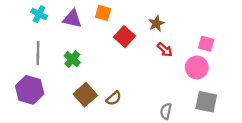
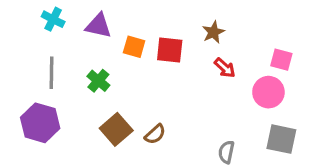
orange square: (103, 13) -> (134, 47), moved
red square: (124, 37) -> (170, 50), turned -36

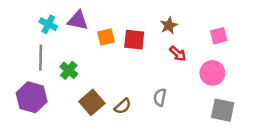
cyan cross: (53, 19) -> (48, 24), moved
orange square: (134, 47) -> (106, 37), turned -30
pink square: (281, 60) -> (219, 36), moved, turned -30
green cross: (98, 81) -> (69, 70), moved
gray semicircle: (226, 152) -> (160, 97), moved

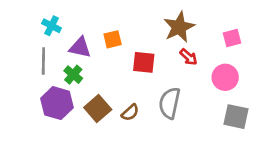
purple triangle: (78, 20) -> (80, 47), moved
brown star: (169, 25) -> (179, 27), size x1.6
red square: (134, 40) -> (144, 62), moved
purple hexagon: (32, 97) -> (57, 103), moved
gray semicircle: (160, 97) -> (170, 103), size x1.6

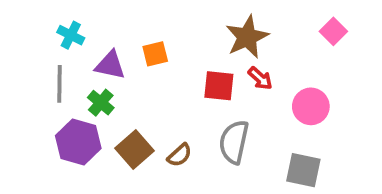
pink square: (232, 38) -> (333, 31), moved, turned -30
red square: (144, 62) -> (219, 86), moved
gray square: (236, 117) -> (303, 170), moved

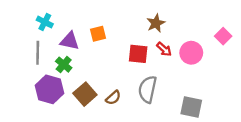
pink square: (333, 31) -> (223, 36), moved
brown star: (247, 37) -> (156, 23), size x0.7
pink circle: (311, 106) -> (191, 53), moved

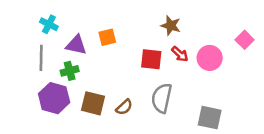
brown star: (156, 23) -> (171, 26), turned -30
green cross: (64, 65) -> (70, 71), turned 35
brown square: (85, 94) -> (93, 103), turned -35

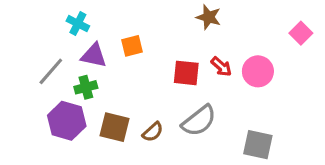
cyan cross: (49, 24) -> (78, 24), moved
brown star: (171, 26) -> (209, 17), moved
pink square: (245, 40) -> (301, 33), moved
gray line: (41, 58) -> (51, 71), turned 40
gray semicircle: (162, 98) -> (199, 121), turned -140

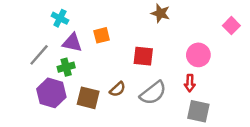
red arrow: (221, 67) -> (190, 83), moved, turned 49
brown semicircle: (153, 132) -> (118, 89), moved

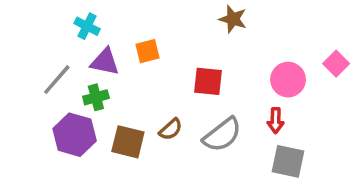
pink square: (231, 26) -> (336, 64), moved

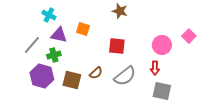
brown star: (233, 19) -> (120, 11), moved
orange square: (148, 51) -> (83, 29), turned 32

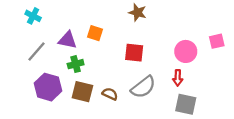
cyan cross: (49, 15) -> (33, 16), moved
pink square: (189, 36) -> (217, 41), turned 32
green cross: (54, 55) -> (76, 64), moved
brown semicircle: (96, 73) -> (110, 94), moved, turned -112

